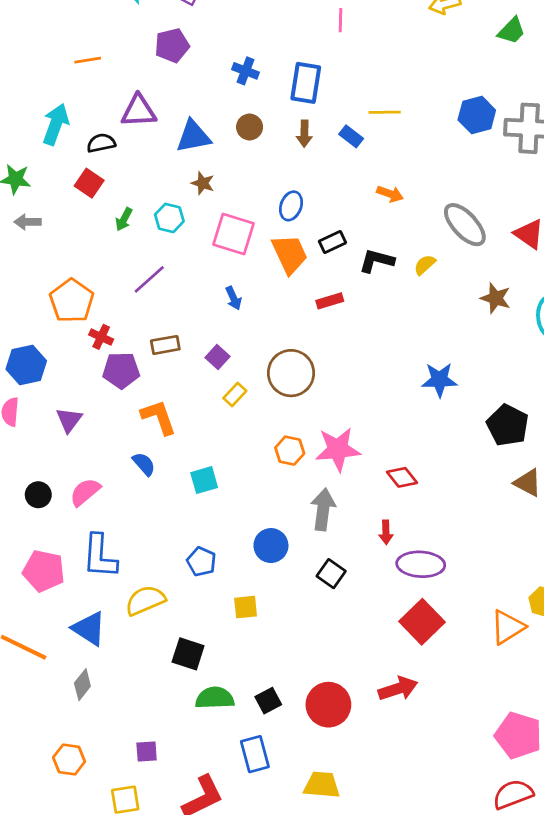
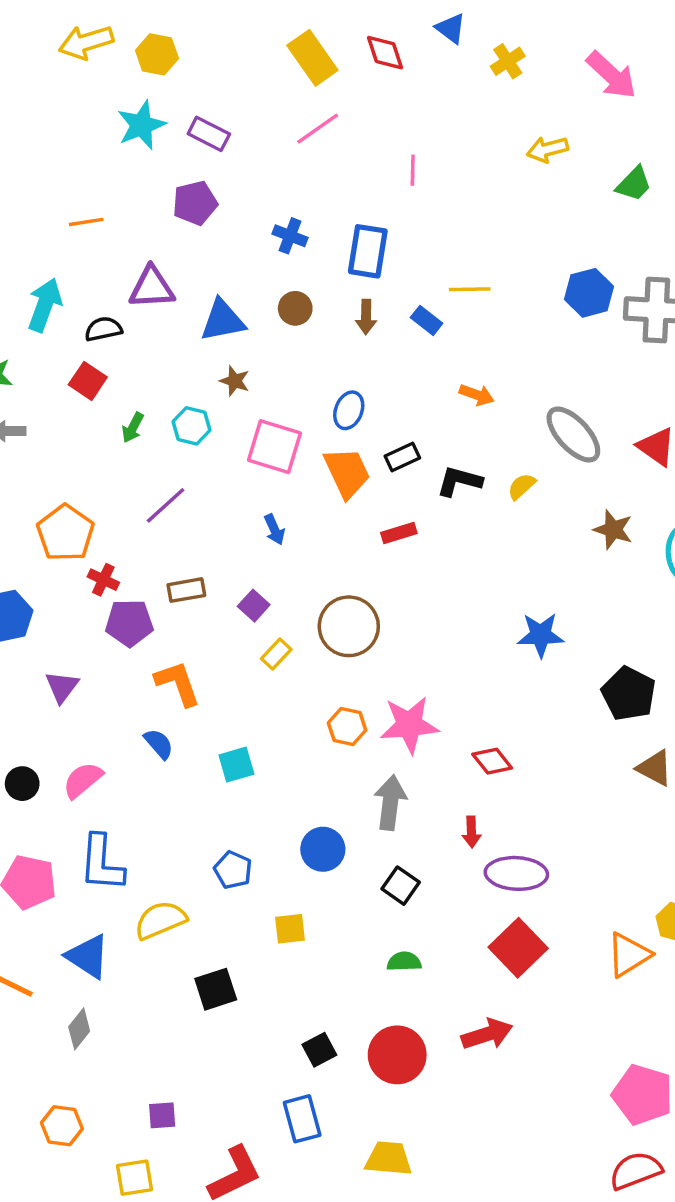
black square: (188, 654) -> (216, 989), turned -36
green semicircle: (215, 698) -> (404, 962), moved, size x0.7

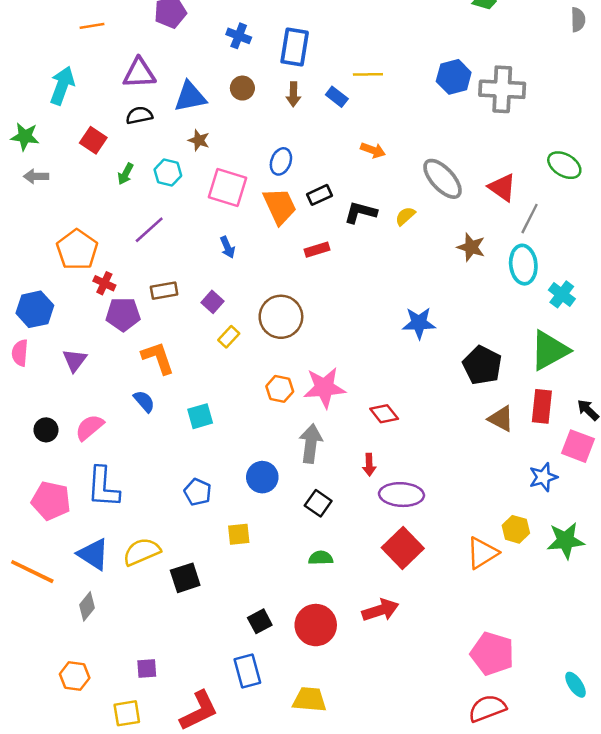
black semicircle: (103, 329) -> (139, 115), moved
yellow semicircle: (160, 920) -> (142, 552), moved

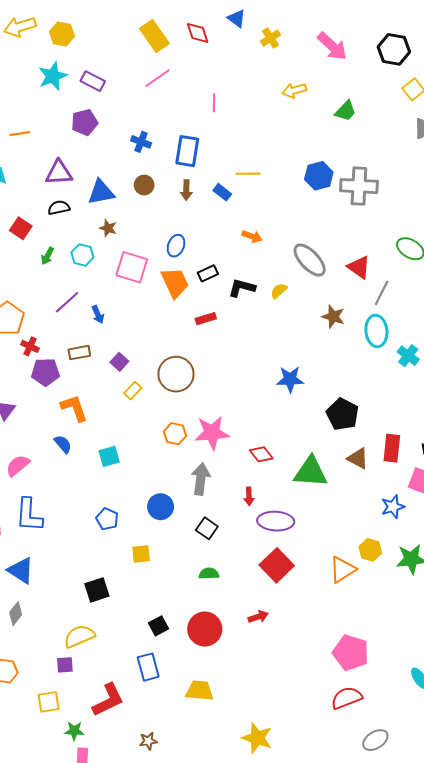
blue arrow: (227, 247) -> (98, 315), moved
green triangle: (549, 350) -> (311, 472), moved, turned 33
yellow semicircle: (142, 552) -> (79, 636), moved
red arrow: (380, 610) -> (258, 617), size x0.7

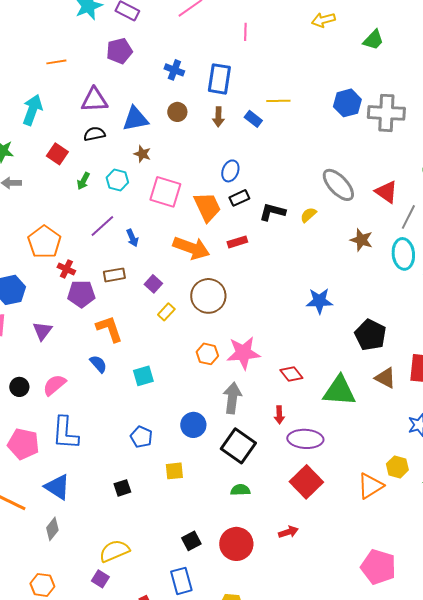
orange arrow: (252, 236) -> (191, 248), moved, size x1.8
blue ellipse: (176, 246) -> (230, 171), moved
black square: (207, 528) -> (238, 446), size x1.6
black square: (97, 590) -> (122, 488), moved, size x0.7
purple square: (65, 665) -> (100, 579), turned 36

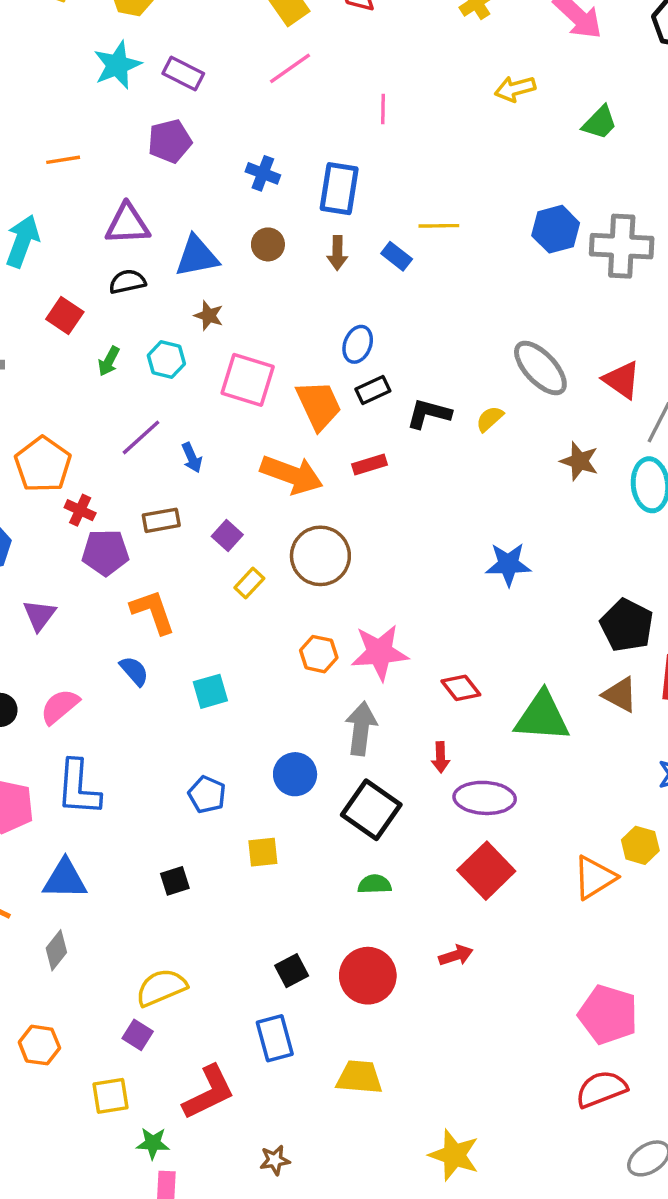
black pentagon: (370, 335) -> (627, 625), moved
blue triangle: (57, 487) -> (65, 879), turned -32

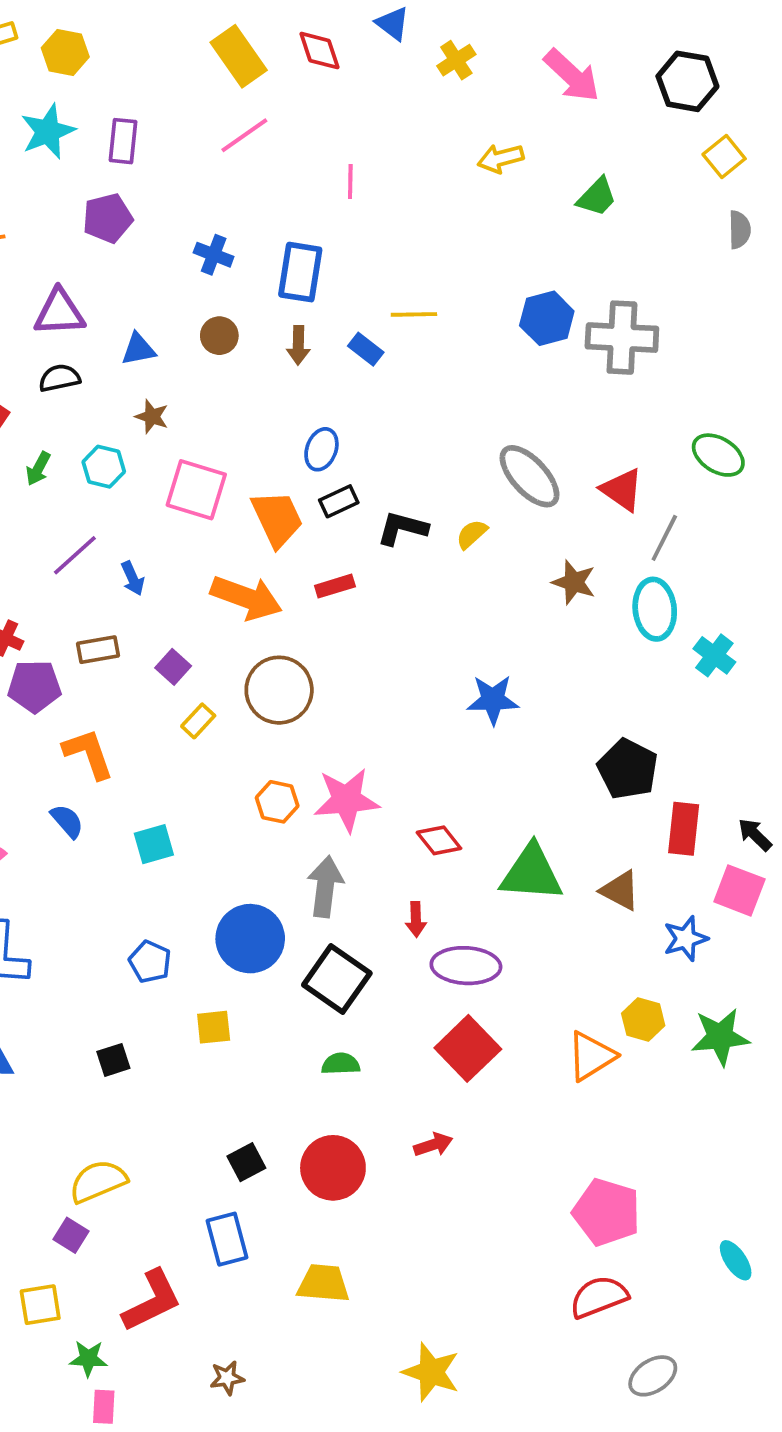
purple rectangle: (183, 73) -> (123, 141), turned 69
blue triangle: (197, 256) -> (138, 349), size x0.7
brown triangle: (620, 695) -> (620, 890), moved
blue circle: (295, 774) -> (250, 939), size x1.4

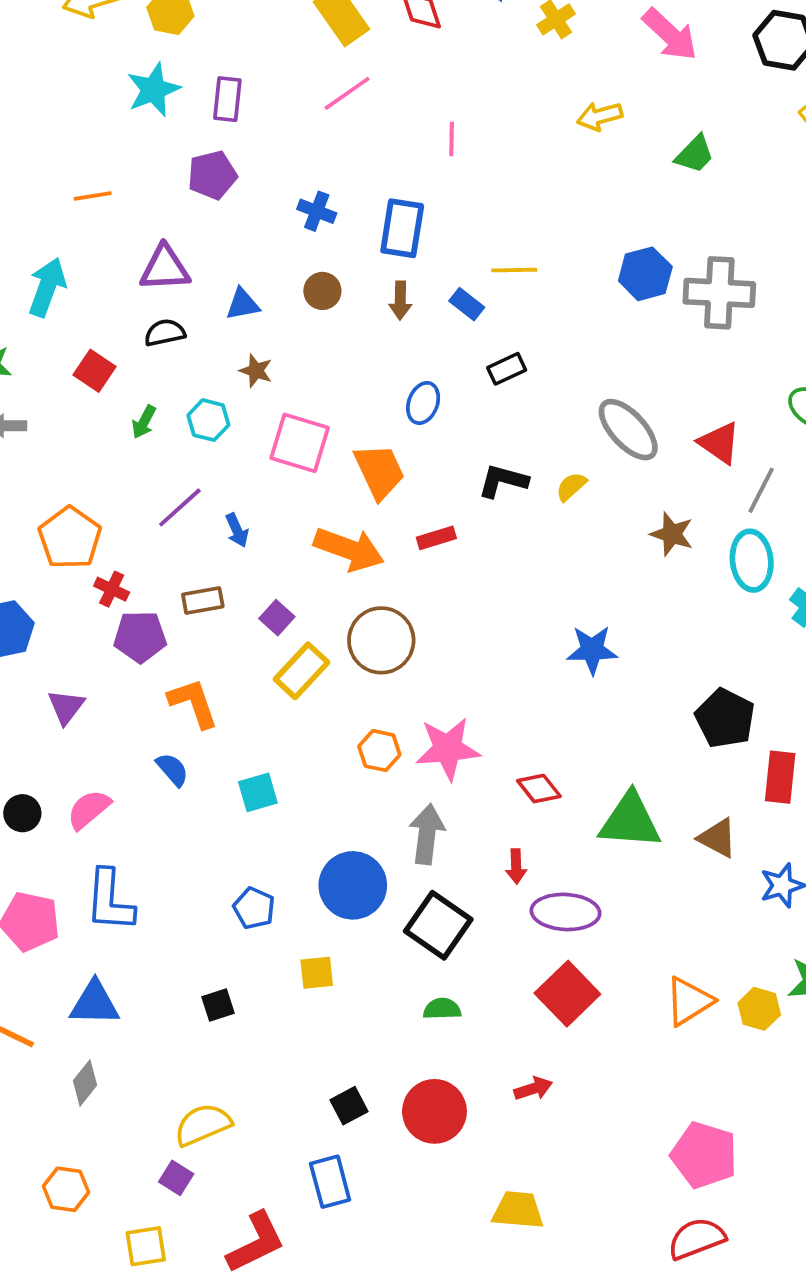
black rectangle: (339, 501) -> (507, 369), moved
yellow rectangle: (198, 721) -> (302, 671), size x1.6
yellow hexagon: (643, 1020) -> (759, 1009), moved
yellow trapezoid: (323, 1283) -> (518, 1210), moved

